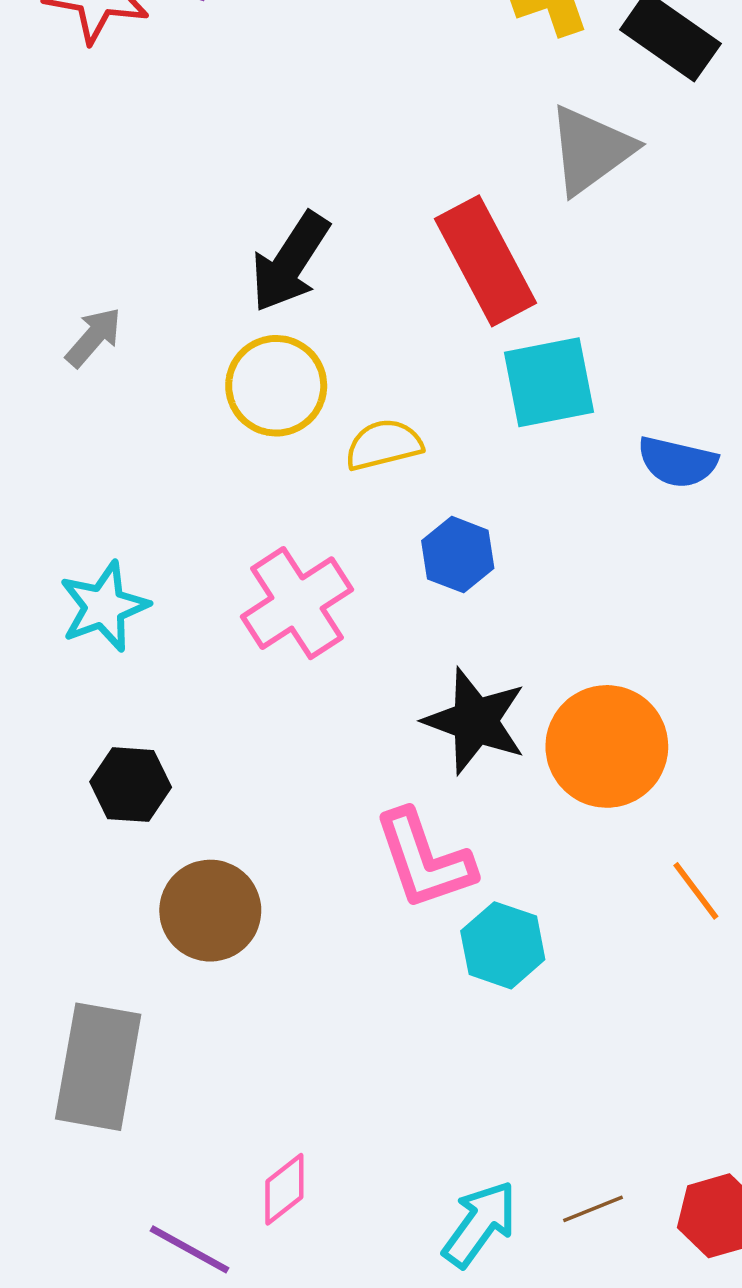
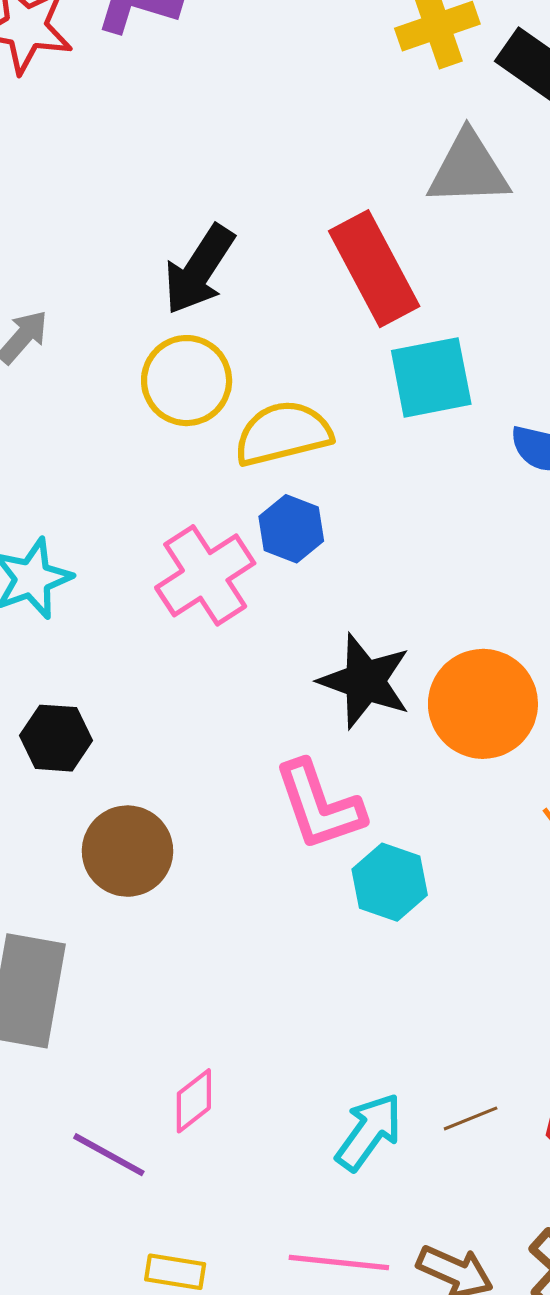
gray triangle: (591, 150) -> (468, 169), turned 34
yellow semicircle: (384, 445) -> (283, 433), size x1.4
blue hexagon: (458, 555) -> (291, 529), moved

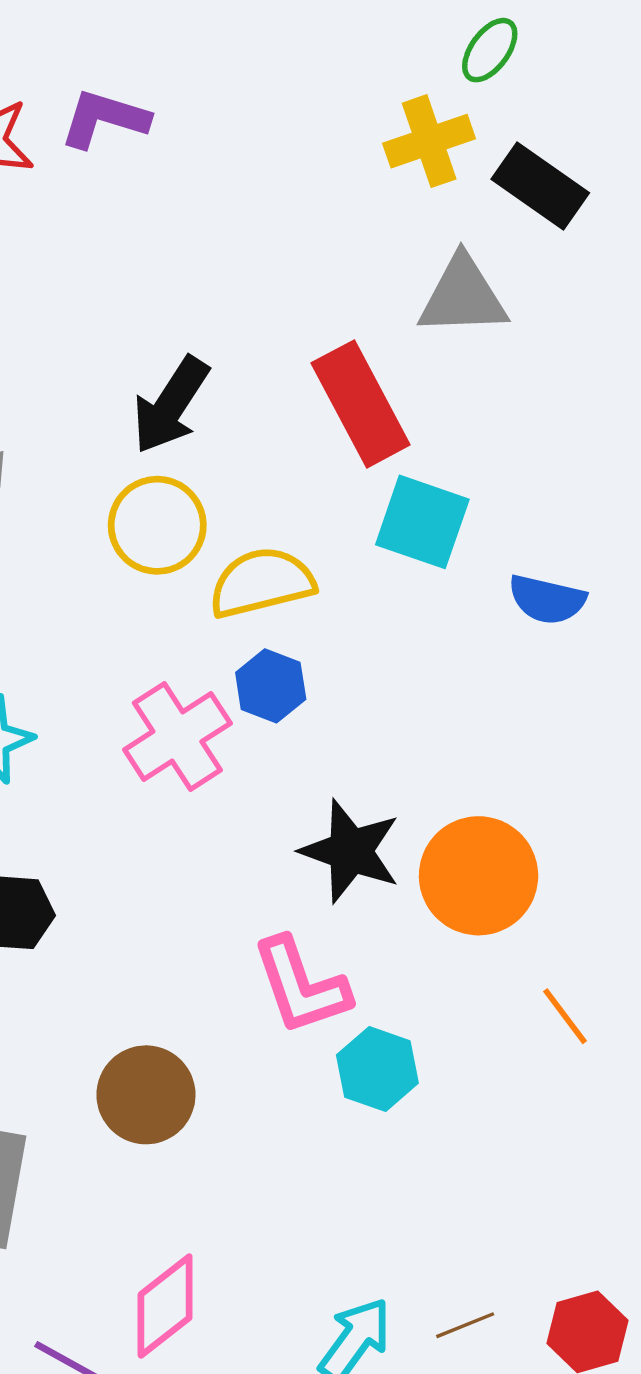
cyan square: (431, 377) -> (422, 522), turned 30
brown circle: (128, 851) -> (146, 1095), moved
pink diamond: (194, 1101) -> (165, 1306), size x1.5

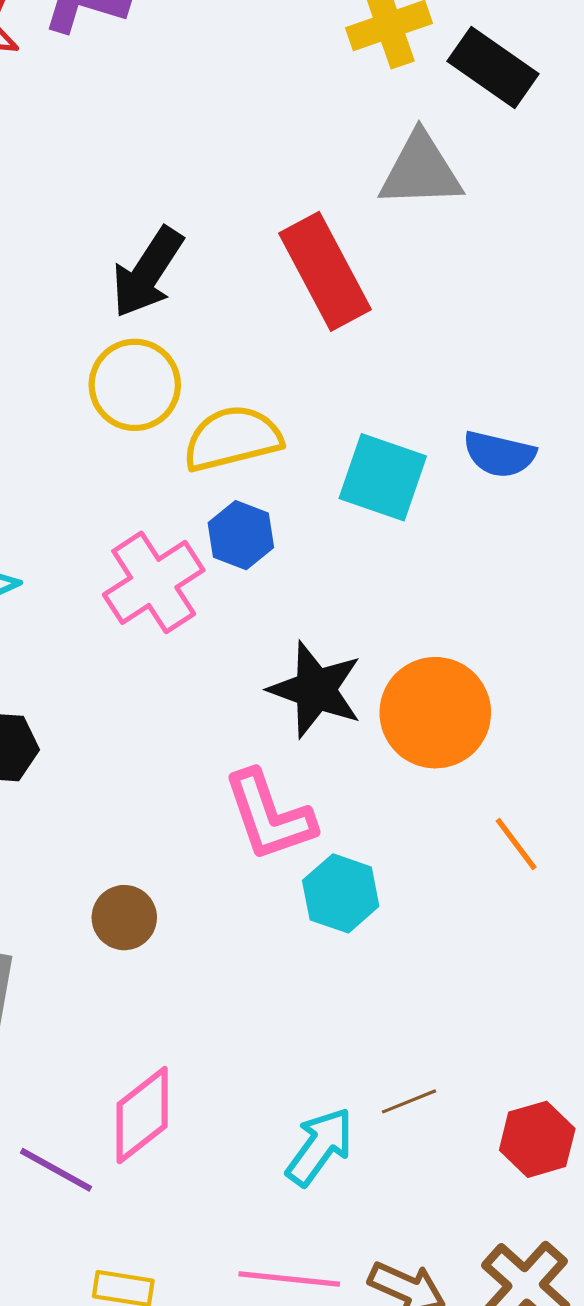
cyan square: (422, 522) -> (383, 477), moved
brown circle: (146, 1095) -> (124, 918), size x0.7
brown line: (465, 1325) -> (409, 1101), moved

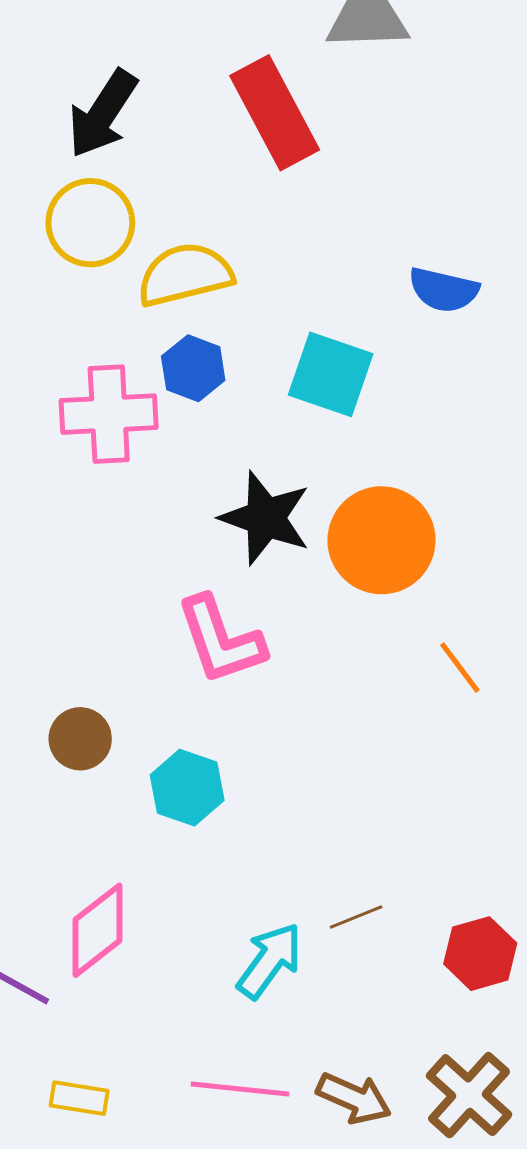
cyan square: (383, 477) -> (331, 374), moved
pink cross: (154, 582) -> (109, 414), turned 30
cyan hexagon: (341, 893) -> (187, 788), moved

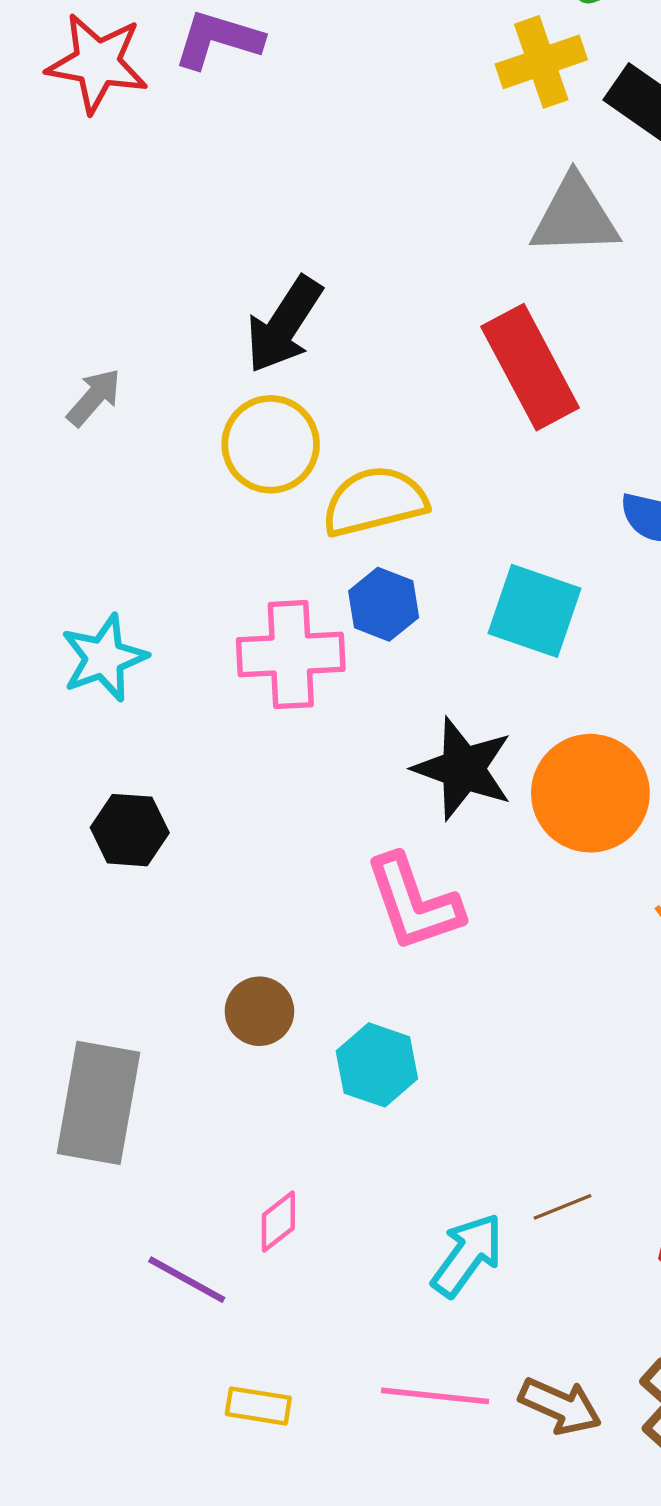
red rectangle: (275, 113) -> (530, 367), moved
pink diamond: (97, 930) -> (278, 1221), size x0.6

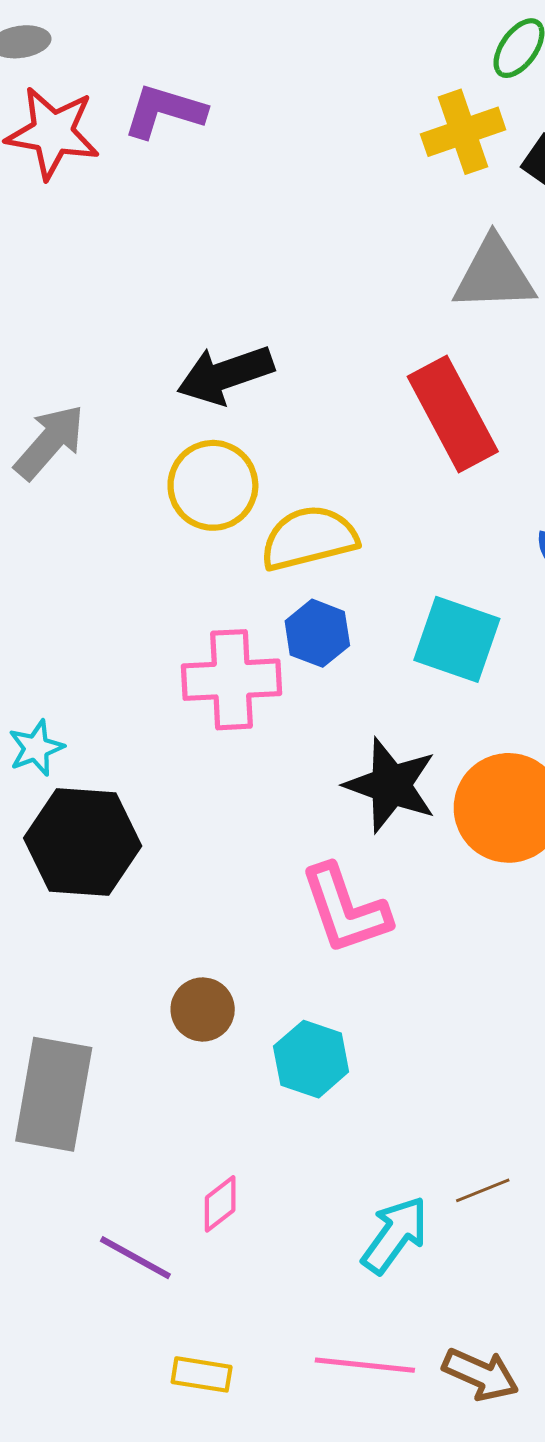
black arrow: (284, 325) -> (225, 375), turned 38
gray arrow: (94, 397) -> (50, 442), size x1.4
cyan star: (104, 658) -> (36, 748), moved, size x0.7
black hexagon: (130, 830) -> (83, 842), size x1.6

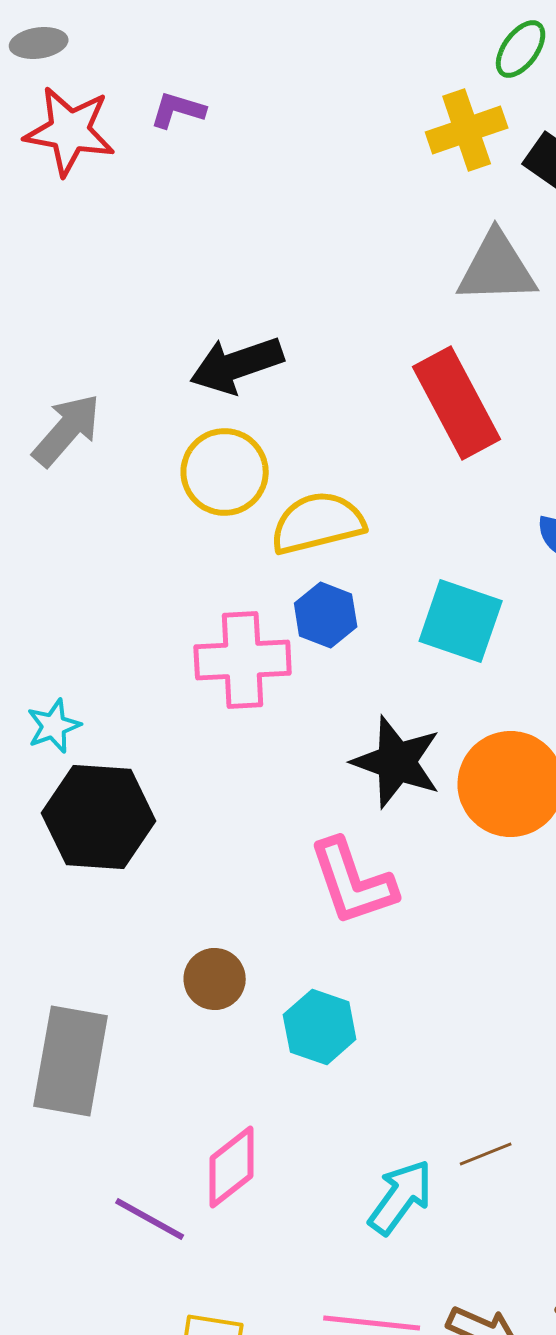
purple L-shape: (164, 111) -> (178, 110), size x0.7
pink diamond: (220, 1204) -> (232, 1167), size x1.5

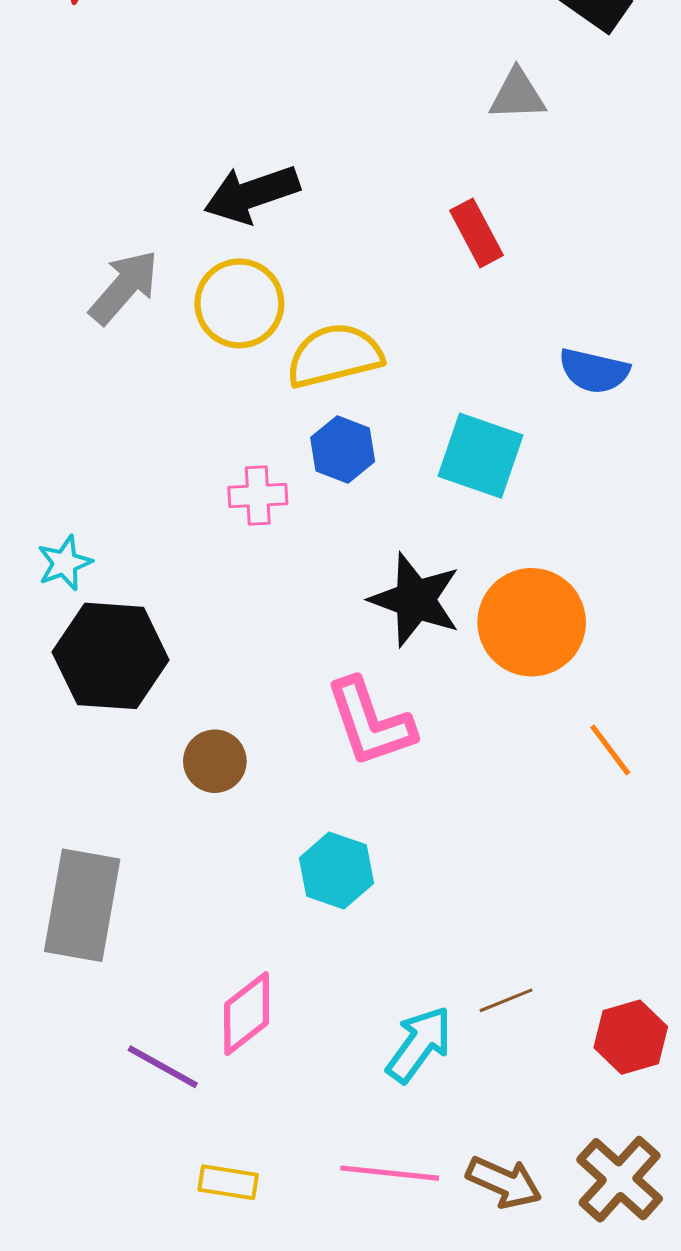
gray triangle: (497, 268) -> (517, 95), size x0.7
red rectangle: (457, 403) -> (476, 233), size x0.6
gray arrow: (67, 430) -> (124, 287), moved
pink cross: (243, 660) -> (258, 496), size x0.6
brown circle: (215, 979) -> (215, 761), moved

